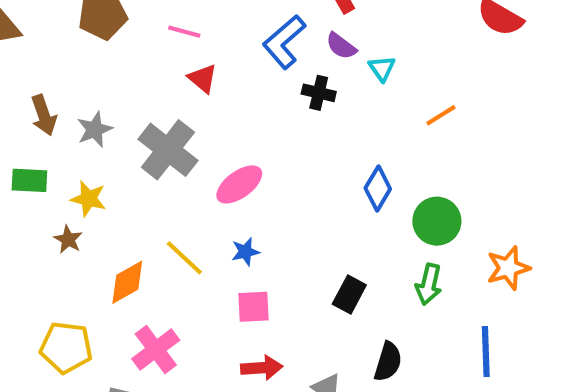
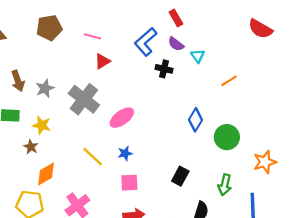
red triangle: (203, 79) -> (102, 61), turned 49
orange diamond: (127, 282) -> (46, 174), moved
green arrow: (429, 284) -> (225, 185), moved

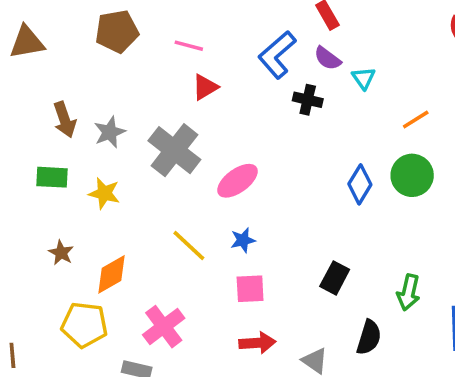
green circle: (227, 137) -> (412, 175), moved
brown star: (31, 147) -> (61, 253), moved

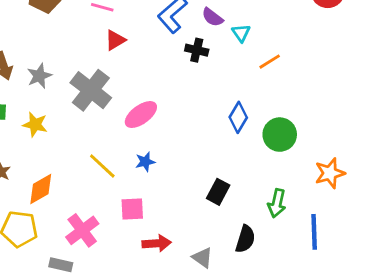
orange line: (416, 120) -> (270, 62), moved
green circle: (412, 175) -> (280, 135), moved
pink square: (250, 289) -> (132, 209), moved

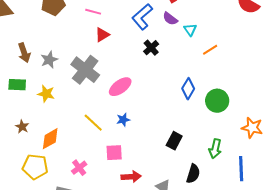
black cross: (197, 50) -> (151, 48), moved, turned 35
orange star: (330, 173) -> (252, 128), turned 30
pink cross: (82, 230) -> (79, 168), size x0.7

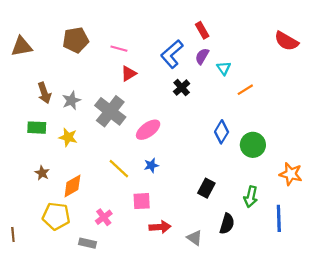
purple semicircle: (170, 19) -> (202, 56), turned 84

